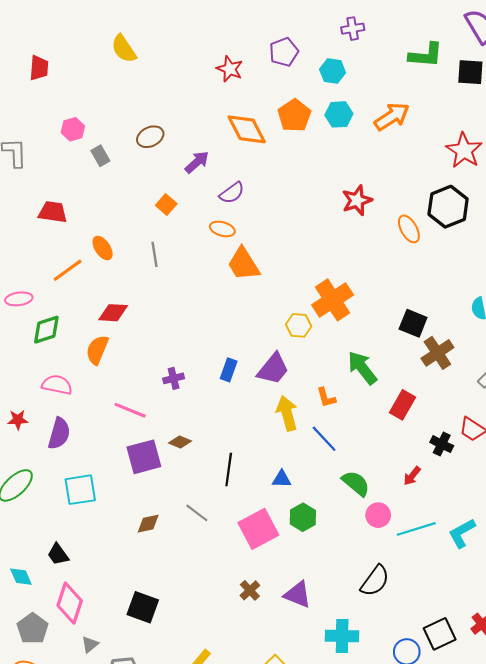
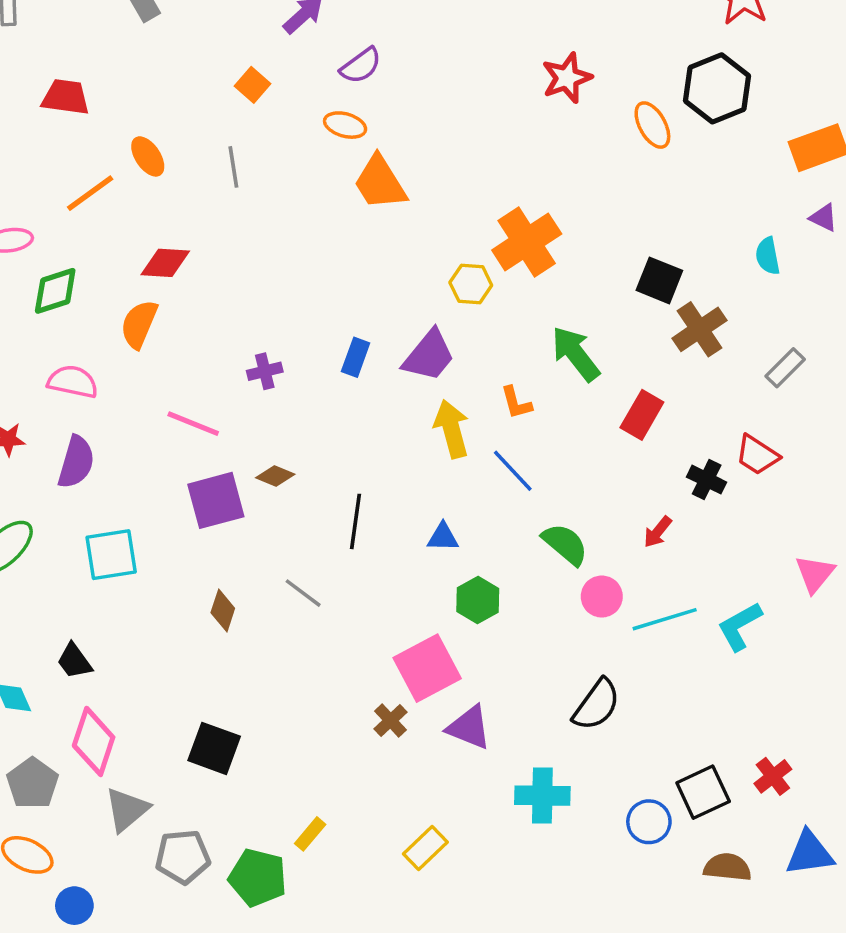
brown diamond: (148, 524) -> (223, 610), turned -60
pink square: (258, 529) -> (427, 668), moved
gray triangle: (90, 644) -> (127, 810), size x1.6

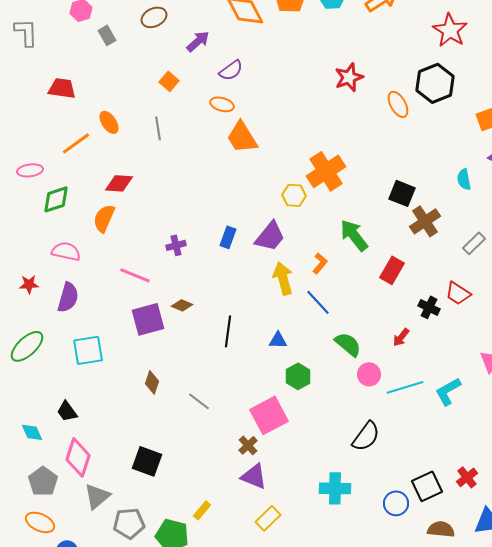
orange L-shape: (516, 403) -> (320, 263), turned -125
gray line: (303, 593) -> (199, 401), moved
purple triangle: (469, 727) -> (254, 476), moved

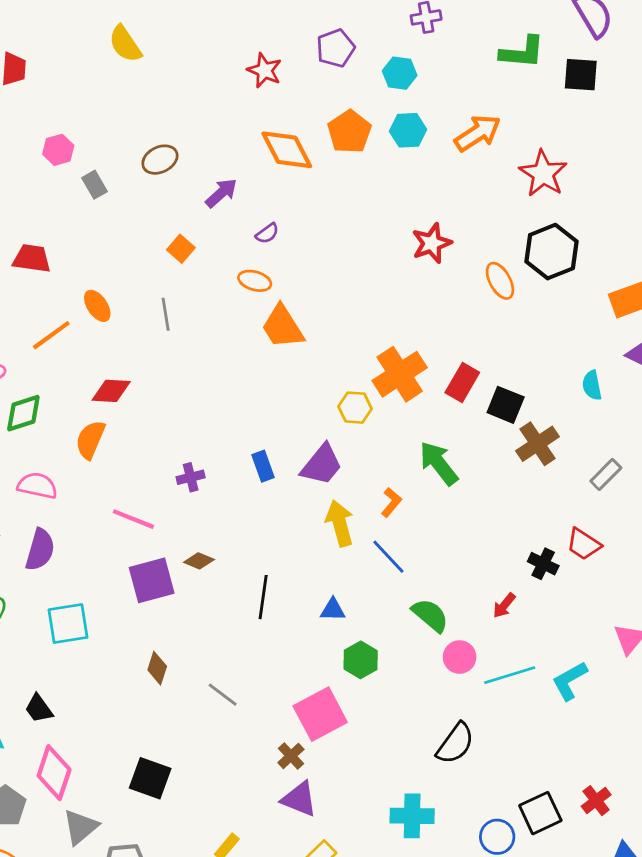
red star: (450, 30) -> (543, 174), moved
purple semicircle: (231, 70) -> (267, 233), size x0.7
blue rectangle: (228, 237) -> (263, 466), turned -40
red rectangle: (392, 270) -> (462, 383), moved

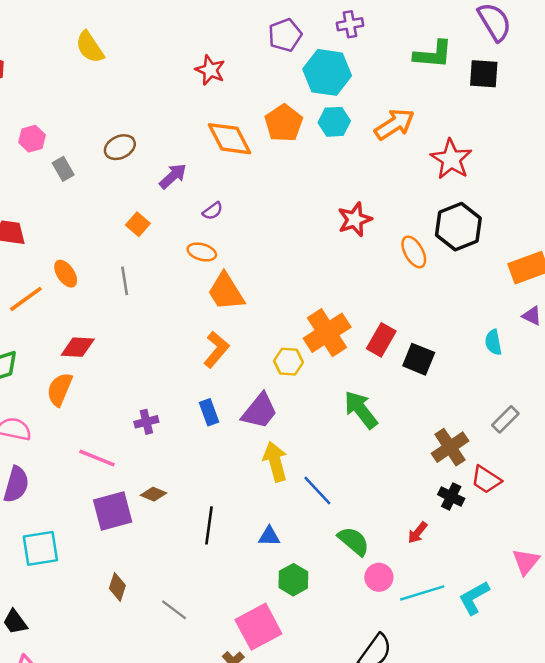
purple pentagon: (336, 48) -> (285, 35), moved
cyan hexagon: (400, 73) -> (327, 72), size x1.6
brown cross: (538, 444) -> (450, 447), moved
orange L-shape: (391, 502) -> (216, 350), moved, size x1.4

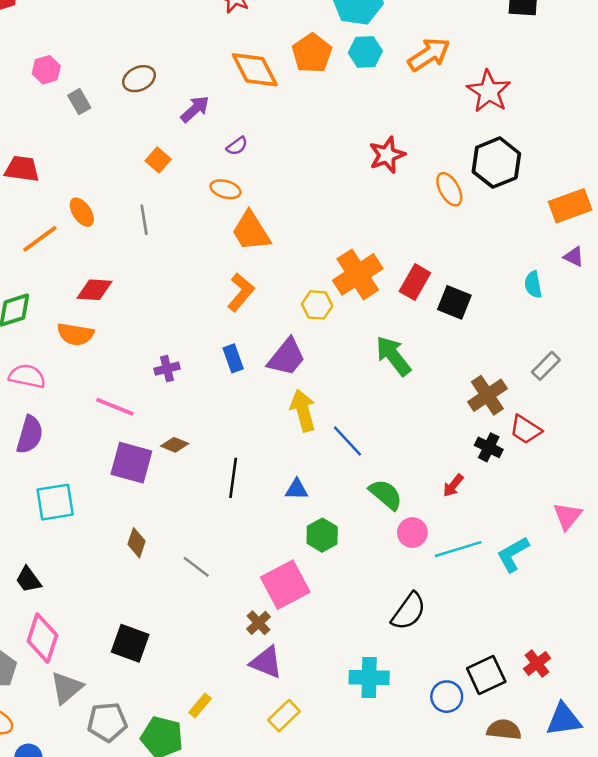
orange semicircle: (60, 389) -> (75, 334), turned -104
purple square: (113, 511) -> (131, 463), turned 30

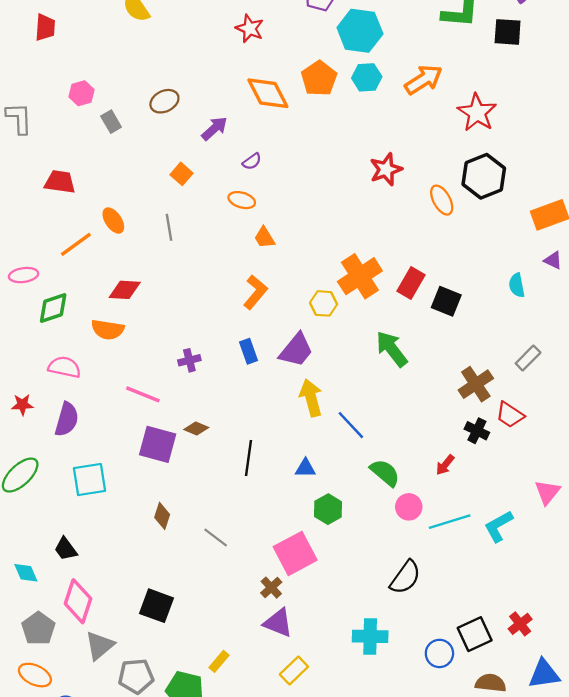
orange trapezoid: (251, 231) -> (264, 238), size x0.6

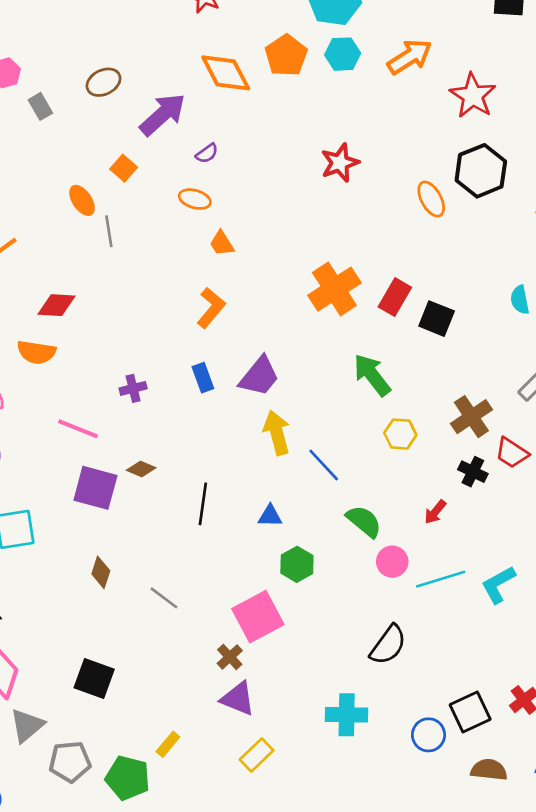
purple arrow: (214, 128) -> (163, 114), size x1.5
red star: (386, 169) -> (340, 163), moved
orange ellipse: (113, 221) -> (82, 200), moved
yellow hexagon: (324, 303) -> (400, 434), moved

